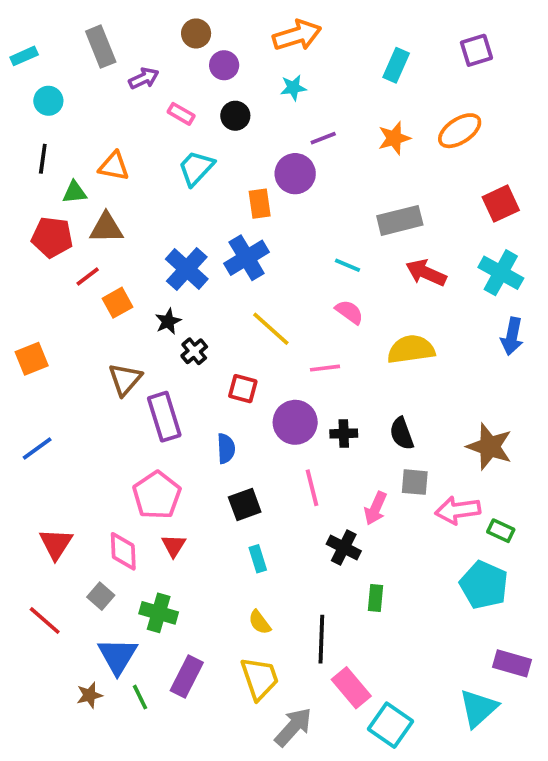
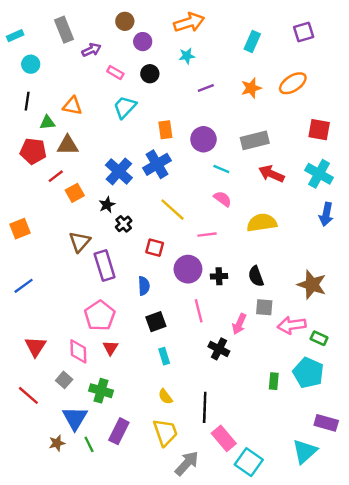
purple circle: (295, 174) -> (203, 139), moved
red square: (501, 204) -> (319, 130), turned 35
green rectangle: (376, 598) -> (274, 381), moved

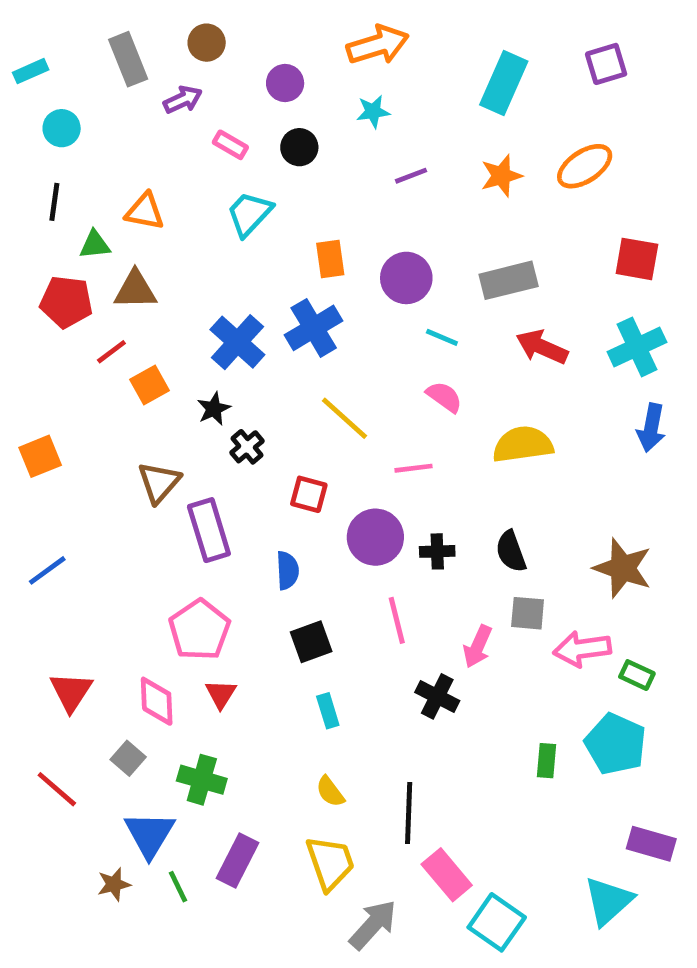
brown circle: (125, 21) -> (207, 43), moved
cyan rectangle: (252, 42) -> (504, 83), size x1.4
cyan cross: (319, 174) -> (637, 347), turned 36

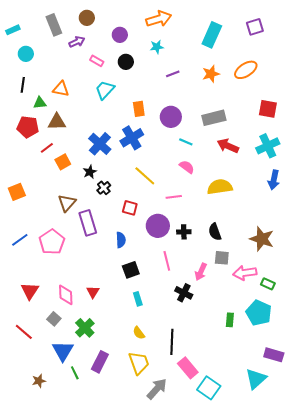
pink pentagon: (199, 630) -> (52, 242), moved
green cross: (202, 780) -> (85, 328), turned 30
brown star: (114, 884) -> (39, 381), moved

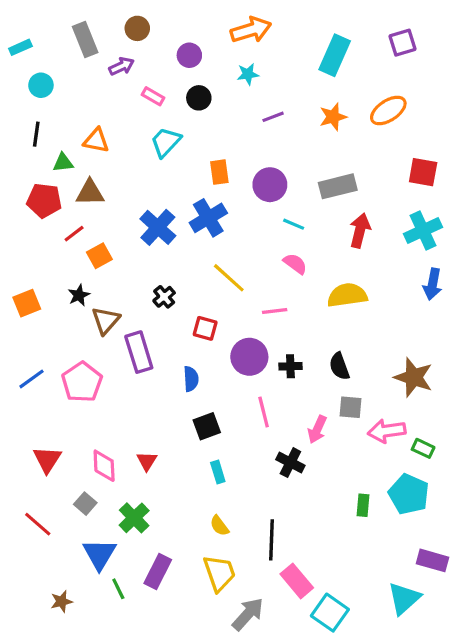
red arrow: (228, 146) -> (360, 230), turned 80
black star: (90, 172) -> (79, 295), moved

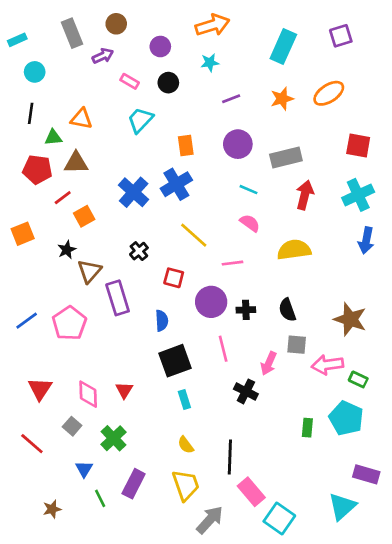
purple circle: (270, 185) -> (238, 144), moved
orange square: (27, 303) -> (23, 234), moved
black square: (207, 426) -> (175, 361), size x1.4
blue triangle: (99, 554) -> (84, 469), size x0.6

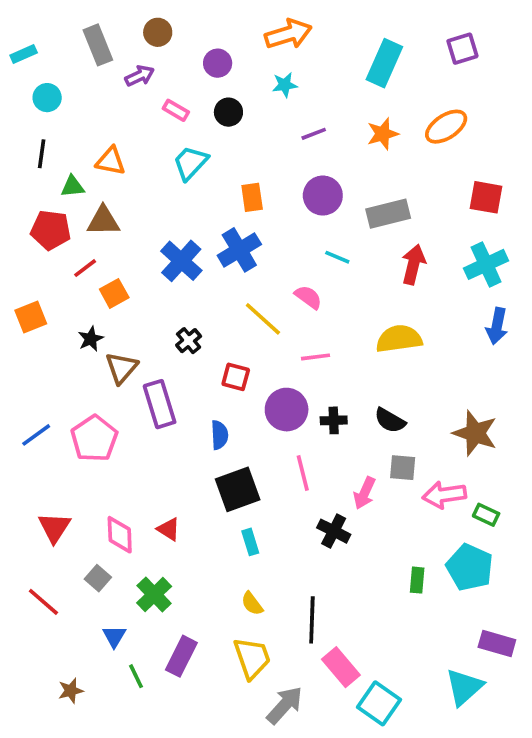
pink semicircle: (250, 223) -> (308, 297), moved
black semicircle: (287, 310) -> (390, 420), turned -40
red triangle: (124, 390) -> (169, 529), turned -30

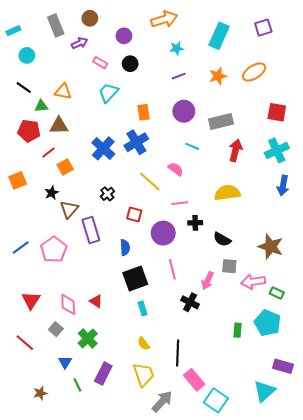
cyan star: (285, 85) -> (177, 48), moved
black line: (42, 154) -> (24, 87), turned -63
black cross: (334, 420) -> (195, 223), moved

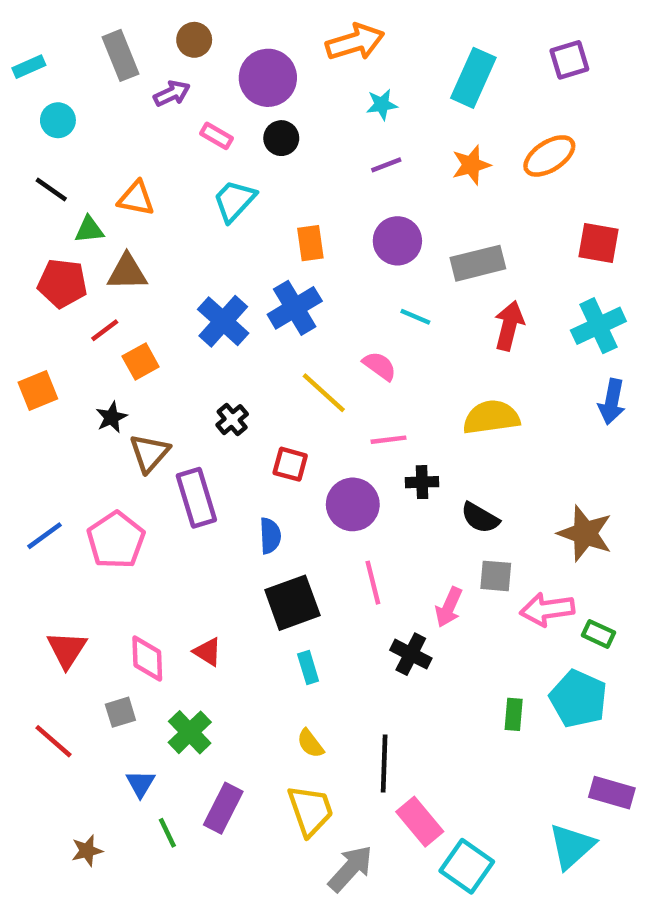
purple circle: (124, 36) -> (268, 78), size x1.6
gray square: (56, 329) -> (120, 712), turned 32

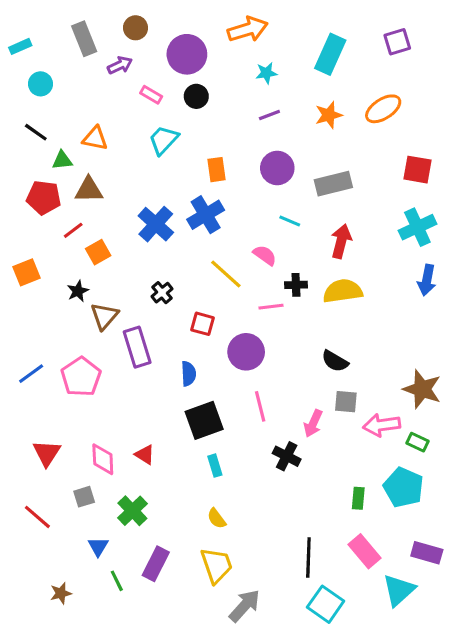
red arrow: (509, 326) -> (341, 241), moved
black cross: (422, 482) -> (296, 285), moved
brown star: (585, 533) -> (422, 389), moved
black line: (384, 764) -> (308, 557), moved
pink rectangle: (420, 822) -> (365, 551), moved

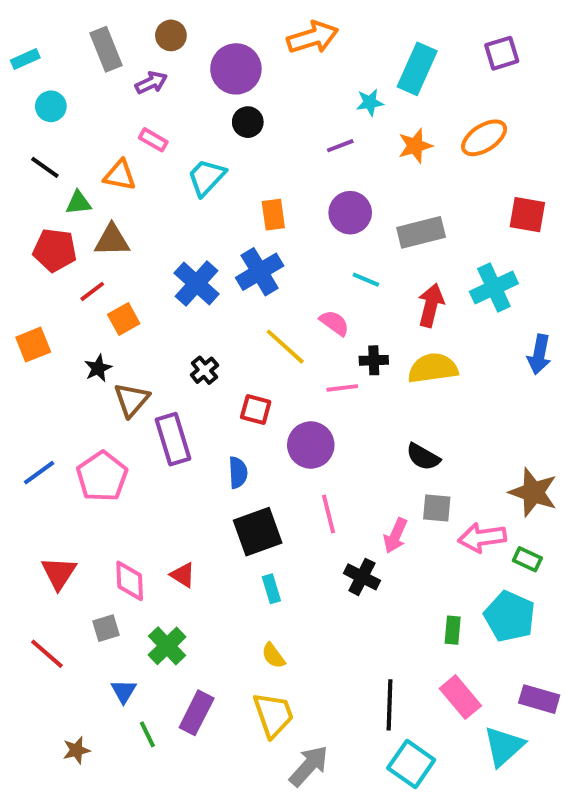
cyan star: (266, 73) -> (370, 102), moved
pink rectangle: (151, 95) -> (153, 140), moved
cyan cross: (417, 227) -> (494, 287), moved

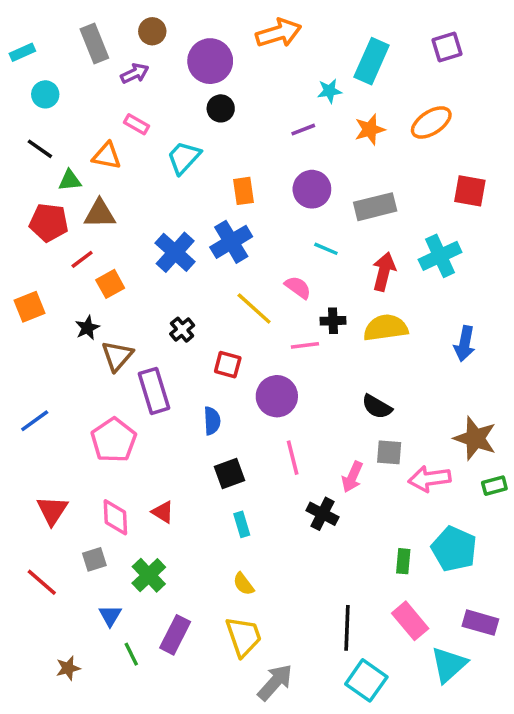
blue arrow: (539, 354) -> (465, 344), moved
pink pentagon: (102, 477) -> (114, 440), moved
black square: (258, 532) -> (229, 473), size x0.7
green rectangle: (527, 559) -> (494, 486), moved, turned -40

